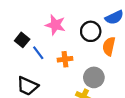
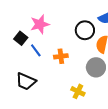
pink star: (55, 25) -> (40, 24), moved, turned -30
gray circle: (94, 77) -> (96, 67), moved

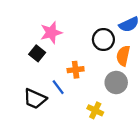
black square: (21, 38) -> (37, 53), moved
blue line: (36, 50) -> (58, 87), moved

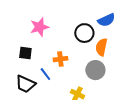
black square: (37, 53) -> (25, 53), moved, turned -32

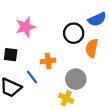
gray circle: (95, 70) -> (76, 79), moved

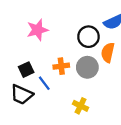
black square: (11, 55) -> (26, 70), moved, turned -32
gray circle: (76, 79) -> (87, 67), moved

